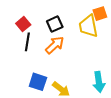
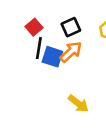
blue square: (38, 82) -> (52, 57), moved

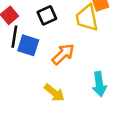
orange arrow: (71, 52) -> (63, 54), moved

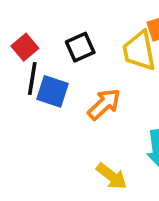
yellow arrow: (54, 93) -> (112, 176), moved

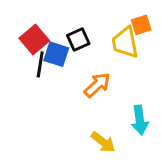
red square: (25, 47) -> (34, 40), size x1.4
blue square: (53, 91) -> (56, 54), moved

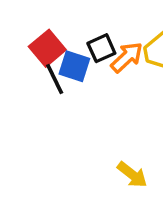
black line: (40, 64) -> (55, 79), turned -35
orange arrow: (97, 85) -> (127, 57), moved

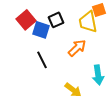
orange arrow: (127, 57) -> (77, 48), moved
black line: (55, 79) -> (42, 60), moved

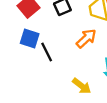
blue square: (41, 30) -> (30, 38), moved

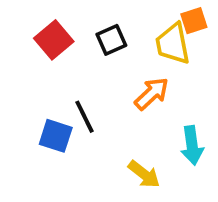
blue square: (30, 38) -> (56, 136), moved

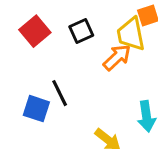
orange arrow: (152, 94) -> (117, 57), moved

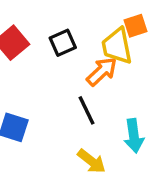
black line: (60, 93) -> (86, 110), moved

